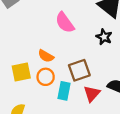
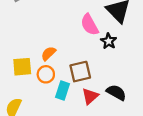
pink semicircle: (65, 23) -> (90, 25), moved
orange semicircle: (46, 56) -> (48, 54), turned 98

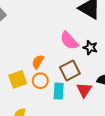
pink semicircle: (90, 25) -> (69, 41), moved
black star: (109, 41) -> (90, 48), moved

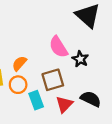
cyan rectangle: (59, 91) -> (36, 100), turned -35

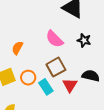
black star: (80, 59) -> (84, 40), moved
orange semicircle: (19, 63) -> (17, 48), moved

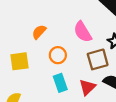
brown square: (56, 67) -> (98, 59), moved
orange circle: (28, 78) -> (58, 55), moved

